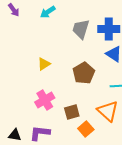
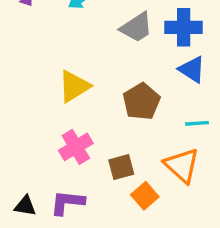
gray trapezoid: (81, 29) -> (136, 27), turned -140
yellow triangle: (44, 64) -> (74, 86), size x1.5

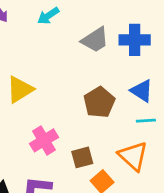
blue triangle: (192, 69) -> (142, 91), moved
yellow triangle: (74, 86) -> (20, 89), moved

